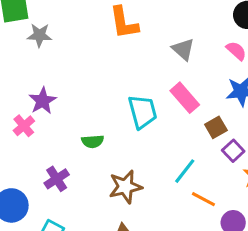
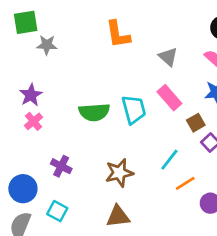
purple star: (43, 101) -> (31, 95), moved
green semicircle: (93, 141) -> (94, 112), moved, size x1.6
purple cross: (57, 179) -> (61, 166), turned -30
orange line: (203, 199) -> (185, 183), turned -60

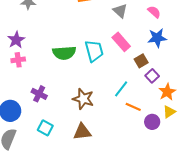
pink cross: (34, 121) -> (18, 60), turned 32
brown star: (119, 173) -> (83, 99), turned 30
orange line: (185, 183) -> (133, 107), turned 56
cyan square: (57, 211) -> (45, 128), moved

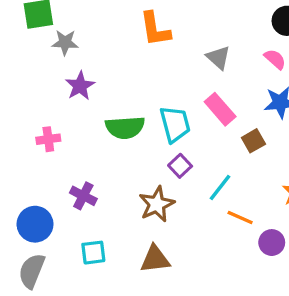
purple star: (16, 40) -> (80, 86), moved
purple square: (152, 76) -> (180, 166), moved
brown star: (83, 99) -> (157, 204), turned 30
cyan square: (45, 128) -> (93, 253), turned -35

